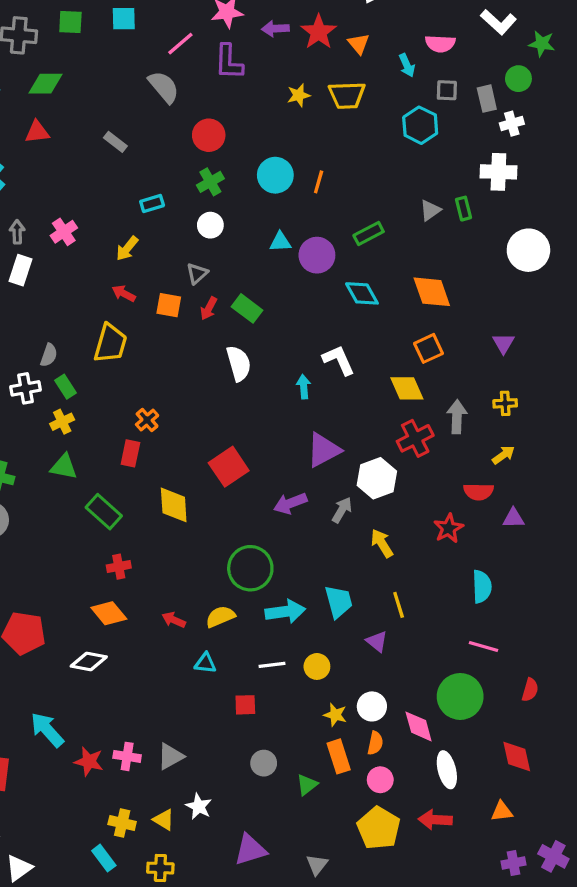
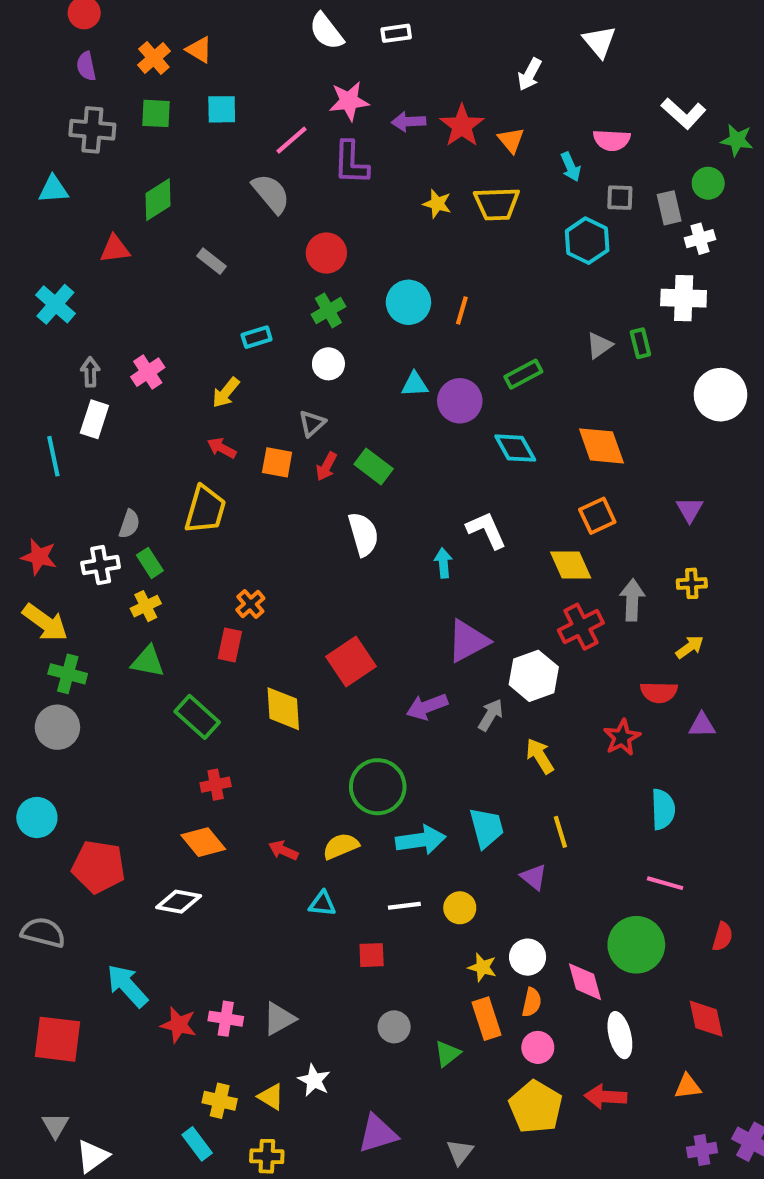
green diamond: (45, 84) -> (158, 200), moved, turned -32
yellow star: (299, 95) -> (437, 204), turned 30

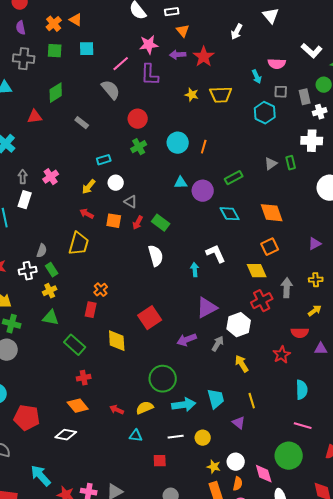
orange triangle: (511, 140) -> (183, 31), moved
white circle: (328, 364) -> (116, 183), moved
gray triangle: (312, 423) -> (131, 202), turned -48
purple triangle: (690, 510) -> (315, 244), turned 32

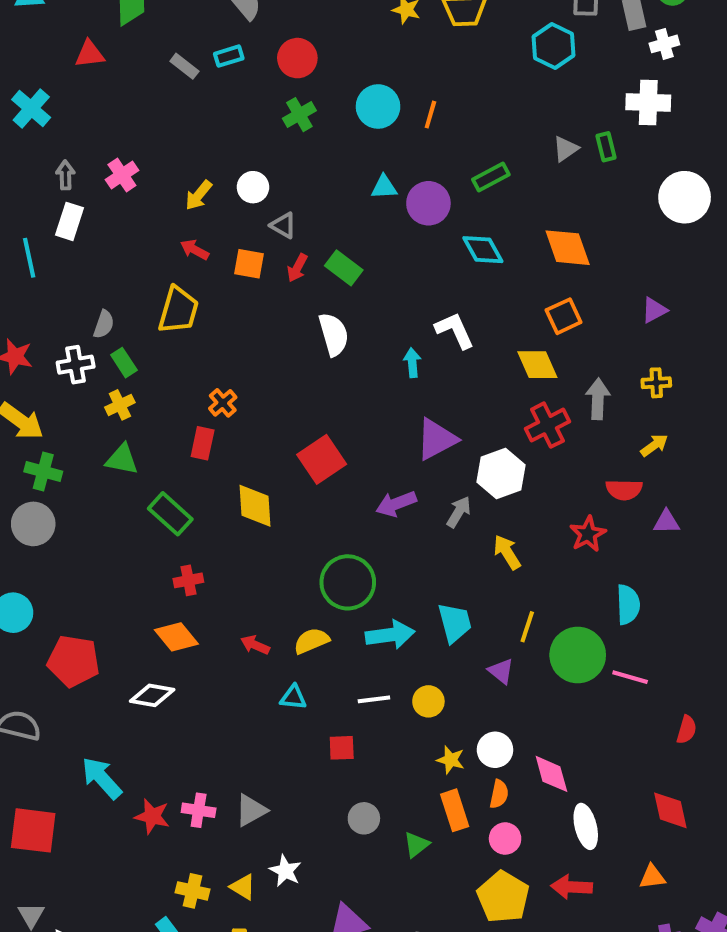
cyan rectangle: (104, 160) -> (229, 56), moved
yellow line: (252, 401) -> (527, 627), turned 35
green circle: (289, 456) -> (578, 655), moved

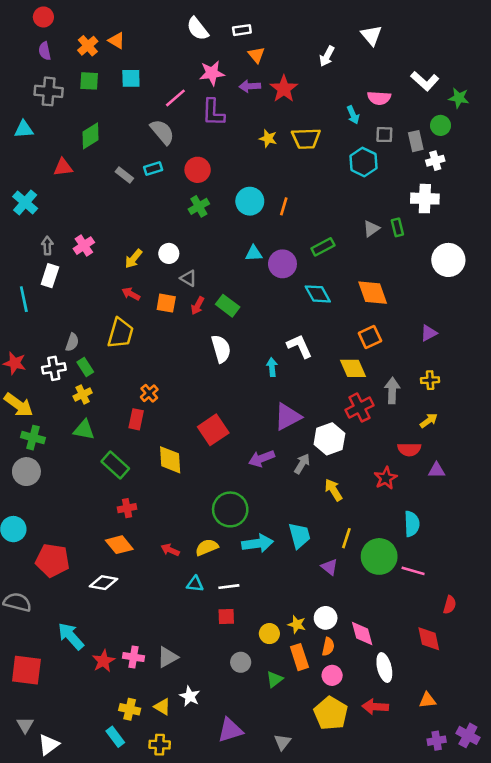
white line: (374, 699) -> (229, 587), moved
yellow circle: (428, 701) -> (269, 634), moved
red diamond: (670, 810) -> (429, 639), moved
red star: (152, 816) -> (103, 661), turned 30

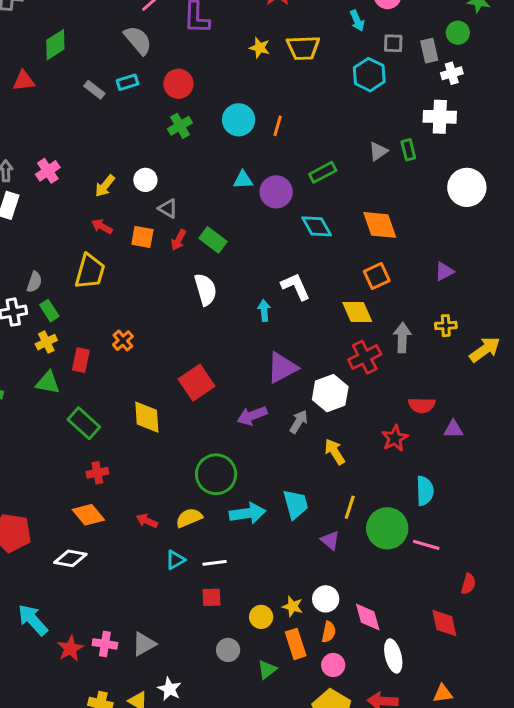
red rectangle: (136, 419) -> (81, 360), moved
yellow arrow: (429, 421) -> (485, 350), moved, size x1.5
cyan triangle: (195, 584) -> (175, 560), turned -36

